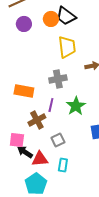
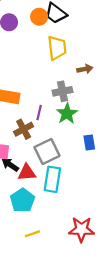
gray cross: (58, 79) -> (62, 91), moved
gray square: (58, 140) -> (47, 151), size x1.6
cyan rectangle: (63, 165) -> (52, 179), size x1.6

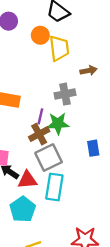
orange circle: (39, 17) -> (40, 35), moved
green star: (67, 114) -> (58, 123), moved, turned 30
brown cross: (24, 129) -> (39, 134), moved

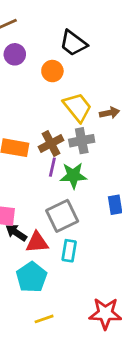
yellow trapezoid: (59, 48) -> (77, 107), moved, turned -32
brown cross: (39, 134) -> (51, 143), moved
cyan rectangle: (54, 187) -> (69, 251), size x0.7

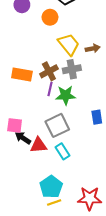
cyan rectangle: (69, 251) -> (62, 151), turned -42
cyan pentagon: (32, 277) -> (51, 187), moved
yellow line: (44, 319) -> (54, 202), moved

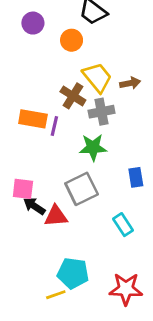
brown cross: (49, 71) -> (73, 96), moved, turned -30
purple line: (50, 89) -> (54, 126), moved
cyan rectangle: (62, 151) -> (123, 225), moved
cyan pentagon: (51, 187) -> (73, 273), turned -30
yellow line: (54, 202) -> (56, 295), moved

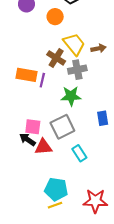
pink square: (23, 189) -> (33, 127), moved
cyan rectangle: (123, 225) -> (79, 153), moved
yellow line: (56, 295) -> (55, 205), moved

